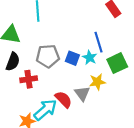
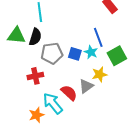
black semicircle: (13, 62) -> (35, 37), moved
gray triangle: (82, 94) -> (86, 86), turned 35
cyan arrow: (45, 110) -> (53, 103), turned -85

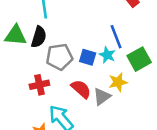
red semicircle: (69, 93) -> (81, 89), moved

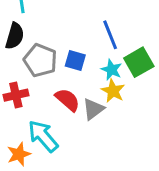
cyan star: (107, 55) -> (112, 70), moved
gray pentagon: (59, 57) -> (40, 60), turned 30
yellow star: (118, 82) -> (113, 91), turned -30

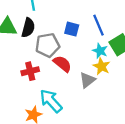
gray pentagon: (40, 60) -> (48, 45), turned -30
blue square: (75, 60) -> (72, 29), moved
red semicircle: (67, 100) -> (62, 64), moved

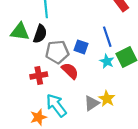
blue square: (72, 29) -> (81, 47), moved
yellow star: (102, 66) -> (107, 99), moved
gray triangle: (87, 80) -> (92, 103), moved

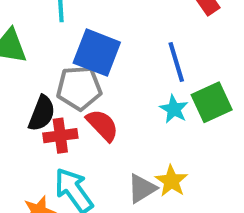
black semicircle: (40, 34) -> (42, 113), moved
blue square: (81, 47) -> (97, 53), moved, size x1.6
red cross: (39, 76) -> (60, 136), moved

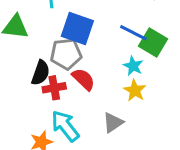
blue line: (176, 62) -> (133, 33), turned -44
green square: (212, 102) -> (153, 42), moved, turned -32
yellow star: (171, 181) -> (135, 90), moved

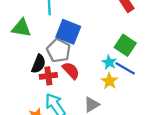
blue line: (133, 33) -> (125, 68), moved
gray pentagon: (66, 54) -> (59, 50), turned 30

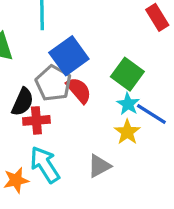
blue square: (68, 32) -> (69, 56), turned 30
green square: (125, 45) -> (127, 74), moved
red semicircle: (71, 70) -> (79, 90), moved

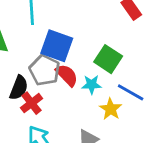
blue square: (69, 56) -> (57, 46), turned -32
cyan star: (128, 104) -> (92, 85), moved, turned -30
red cross: (36, 120) -> (32, 103), turned -30

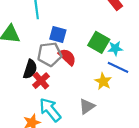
blue square: (57, 46) -> (58, 34), size x0.7
gray pentagon: (45, 70) -> (50, 54), turned -30
cyan star: (92, 85) -> (115, 48), moved

